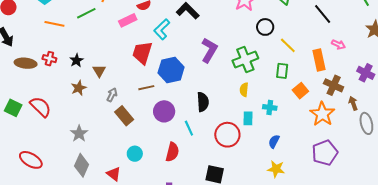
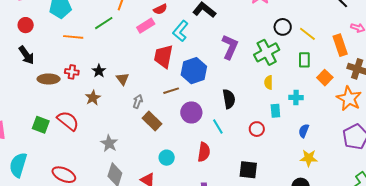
black circle: (265, 27) -> (283, 27), moved
brown star: (79, 88) -> (93, 98), moved
red circle: (227, 135) -> (257, 129), size x0.6

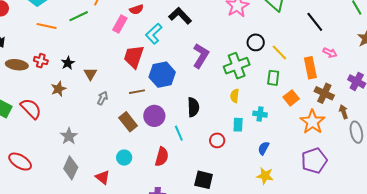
pink rectangle: (146, 26) -> (120, 24), turned -36
brown rectangle: (152, 121) -> (128, 122), moved

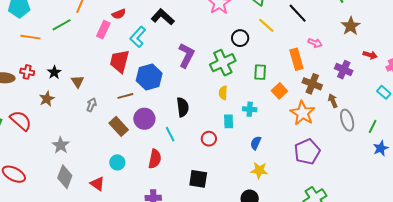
yellow line: (279, 52) -> (266, 25), moved

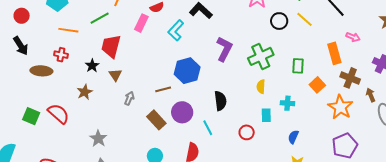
black circle: (240, 38) -> (279, 21), moved
red trapezoid: (120, 61) -> (111, 46), moved
red cross: (27, 72) -> (61, 55), moved

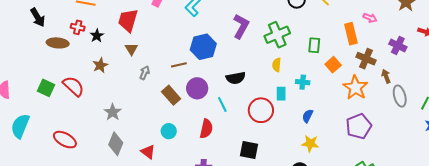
black star: (92, 66) -> (97, 36), moved
black semicircle: (220, 101) -> (236, 78), turned 84
red circle: (247, 132) -> (261, 110), size x1.6

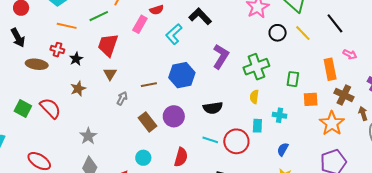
brown line: (179, 65) -> (149, 85), moved
orange square: (333, 65) -> (311, 99), turned 35
cyan line: (222, 104) -> (210, 140), moved, turned -49

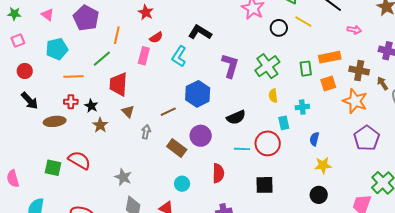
orange rectangle: (330, 69) -> (330, 57), moved, turned -75
brown star: (78, 89) -> (100, 125), moved

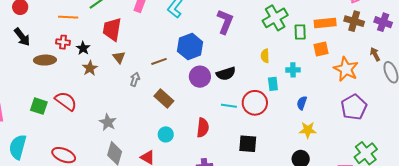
green cross: (267, 66) -> (275, 18), moved
brown cross: (359, 71) -> (354, 21), moved
purple circle: (201, 136) -> (200, 77), moved

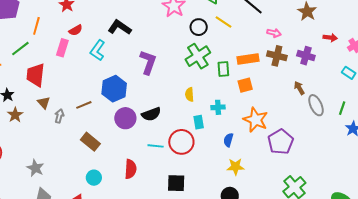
orange star: (346, 69) -> (256, 120), moved
gray arrow: (135, 79) -> (59, 116), moved

